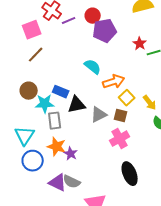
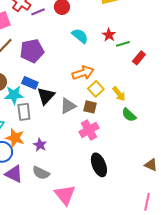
purple pentagon: (105, 31) -> (32, 51), moved
cyan semicircle: (93, 67) -> (80, 36), moved
black triangle: (77, 105) -> (46, 96), turned -36
orange star: (57, 147) -> (15, 138), moved
purple triangle: (58, 183) -> (14, 174), moved

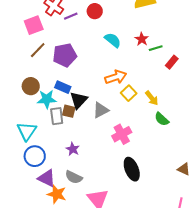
brown square: (90, 107) -> (69, 111), moved
orange star: (15, 138) -> (57, 194), moved

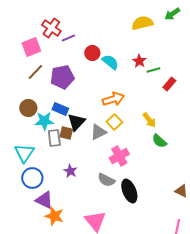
red circle: (95, 11) -> (92, 53), moved
yellow square: (129, 93) -> (114, 122), moved
gray semicircle: (74, 177) -> (106, 180), moved

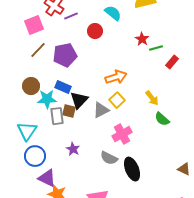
cyan semicircle: (110, 62) -> (113, 13), moved

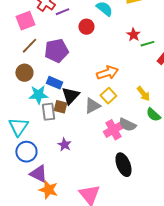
brown circle: (31, 86) -> (24, 73), moved
gray semicircle: (109, 158) -> (127, 125), moved

